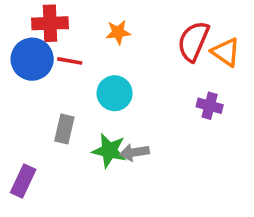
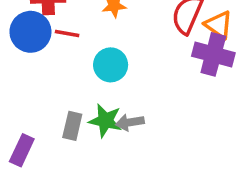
purple cross: (210, 106) -> (213, 54), moved, size x1.6
gray rectangle: (64, 129) -> (72, 126), moved

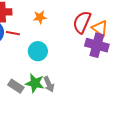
gray arrow: (130, 122) -> (49, 84), turned -105
gray rectangle: (72, 126) -> (16, 86), turned -70

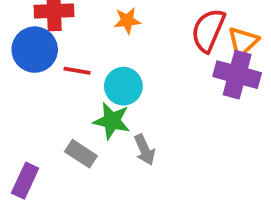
orange triangle: (100, 28) -> (243, 42), turned 42
red line: (13, 33) -> (77, 71), moved
green star: (35, 83) -> (112, 121), moved

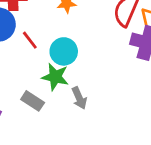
red line: (77, 71) -> (30, 40), turned 42

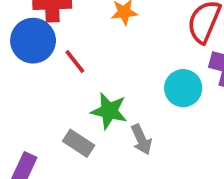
cyan circle: (64, 51) -> (183, 88), moved

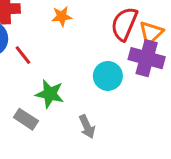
gray arrow: (141, 139) -> (87, 127), moved

